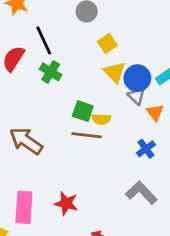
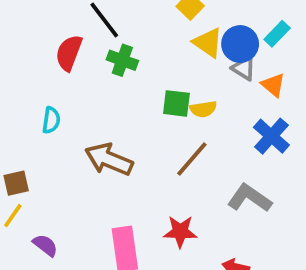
brown line: (87, 135) -> (192, 159), moved, turned -44
blue cross: (146, 149) -> (271, 136), size x1.4
gray L-shape: (141, 193) -> (250, 198), moved

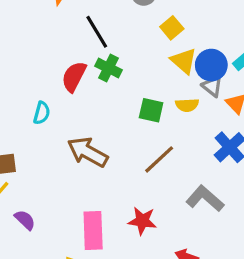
red semicircle: (69, 53) -> (74, 77), moved
yellow semicircle: (203, 109) -> (187, 105), moved

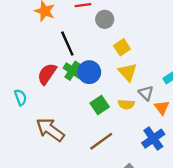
blue circle: (211, 65) -> (89, 72), moved
green square: (151, 110) -> (100, 105), turned 36
cyan semicircle: (42, 113) -> (20, 97), turned -42

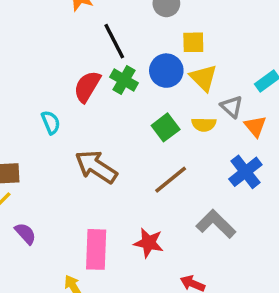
yellow square: (122, 47) -> (193, 42), turned 35
blue circle: (89, 72) -> (166, 71), moved

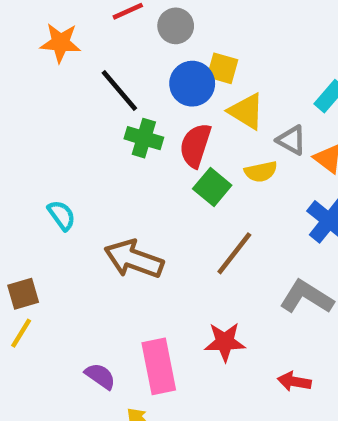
yellow square: (193, 42) -> (222, 68), turned 30
blue circle: (166, 71) -> (192, 84), moved
red semicircle: (87, 87) -> (195, 145), moved
purple semicircle: (25, 234) -> (100, 376), moved

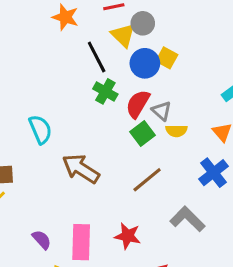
yellow triangle: (246, 111) -> (123, 35), moved
gray triangle: (291, 140) -> (162, 111), moved
cyan semicircle: (61, 215) -> (40, 129), size x1.4

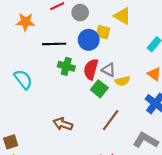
yellow triangle: (123, 35) -> (122, 16), moved
black line: (97, 57) -> (54, 44), turned -50
cyan semicircle: (40, 129) -> (23, 79), moved
brown arrow: (81, 169) -> (63, 124), size x0.7

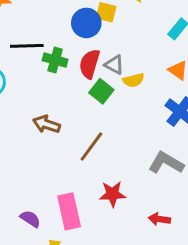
black line: (54, 44) -> (27, 46), moved
brown line: (111, 120) -> (91, 147), moved
brown arrow: (63, 124) -> (47, 124), moved

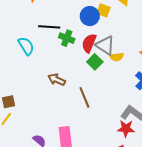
gray triangle: (114, 65) -> (105, 45), size x1.5
brown line: (91, 147) -> (84, 97), turned -65
red star: (112, 194) -> (126, 129), moved

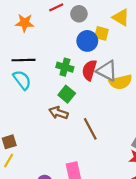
black line: (49, 27) -> (23, 60), moved
yellow semicircle: (117, 57) -> (121, 82), size x1.5
green square: (95, 62) -> (67, 94), moved

